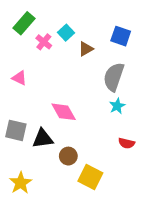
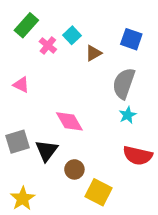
gray square: (16, 130) -> (18, 142), turned -30
black triangle: (43, 139) -> (47, 150), turned -45
red semicircle: (127, 143) -> (138, 156), size x1.6

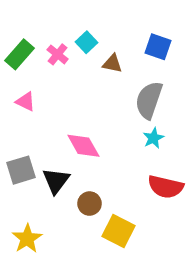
green rectangle: (26, 25) -> (20, 54), moved
brown triangle: (93, 53) -> (112, 64), turned 42

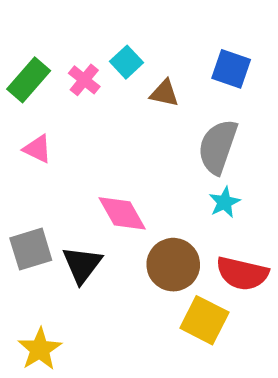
brown circle: (90, 204) -> (173, 265), moved, size x1.5
yellow square: (118, 231) -> (204, 320), moved

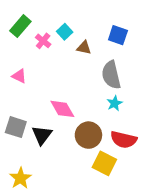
green rectangle: (29, 80) -> (20, 26), moved
gray semicircle: (218, 147) -> (111, 75), turned -32
gray square: (31, 249) -> (16, 127), turned 35

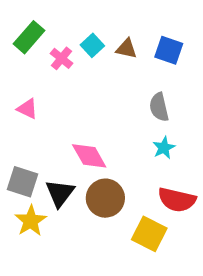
brown triangle: (84, 48) -> (127, 49), moved
gray semicircle: (111, 75) -> (159, 107), size x0.7
brown circle: (88, 135) -> (105, 198), moved
yellow star: (20, 178) -> (31, 221), moved

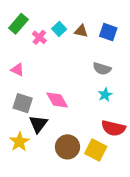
gray semicircle: (159, 107) -> (102, 69), turned -60
gray square: (23, 182) -> (23, 103), moved
brown circle: (105, 198) -> (67, 147), moved

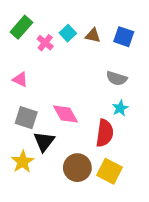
red semicircle: (113, 128) -> (105, 133), moved, turned -95

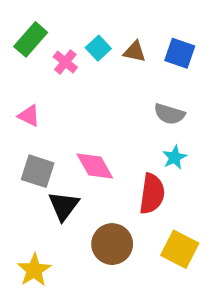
yellow star: (23, 162) -> (34, 270), moved
yellow square: (109, 171) -> (180, 249), moved

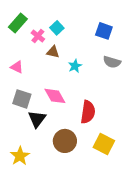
brown triangle: (135, 52) -> (53, 52), moved
gray semicircle: (169, 114) -> (112, 62), moved
cyan star: (175, 157) -> (75, 66), moved

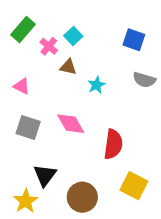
black triangle: (37, 119) -> (45, 175), moved
brown circle: (65, 141) -> (82, 197), moved

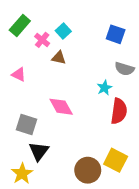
cyan star: (96, 85) -> (104, 88), moved
gray square: (28, 128) -> (27, 125), moved
red semicircle: (113, 144) -> (119, 111), moved
brown circle: (82, 197) -> (88, 170), moved

